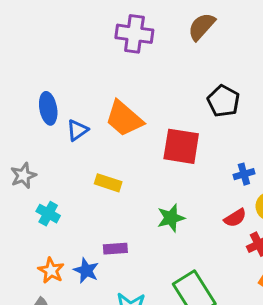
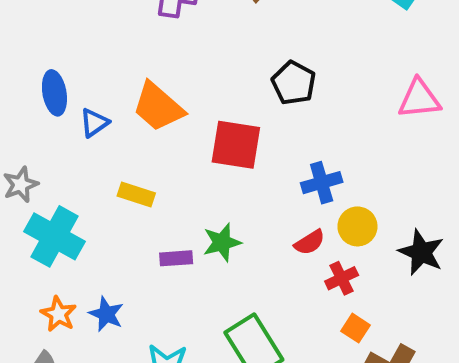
blue cross: (244, 174) -> (322, 183), size x1.4
cyan cross: (48, 214) -> (54, 236), size x1.8
purple rectangle: (115, 249) -> (176, 258), moved

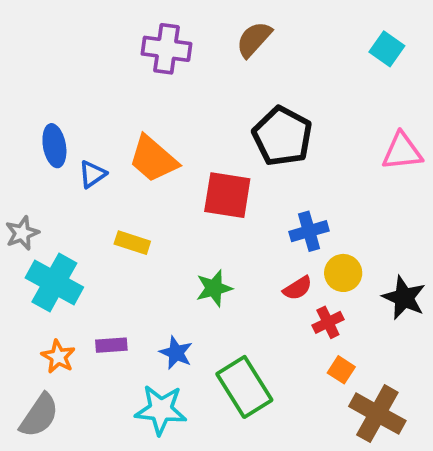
black pentagon: (294, 83) -> (282, 136), size x1.4
purple rectangle: (176, 258) -> (111, 345), moved
blue star: (106, 314) -> (176, 353), moved

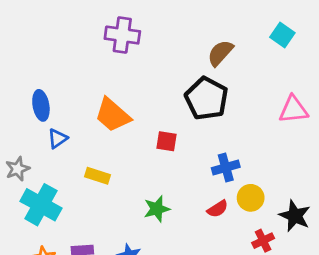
brown semicircle: (254, 39) -> (220, 53), moved
blue triangle: (92, 174) -> (57, 138), moved
red square: (227, 195) -> (166, 141), size x0.6
red cross: (328, 322) -> (263, 241), moved

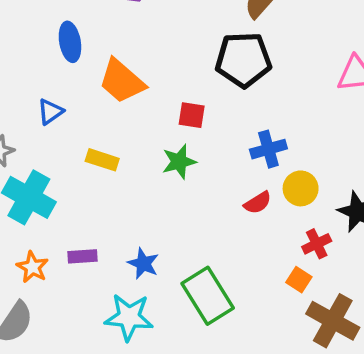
black pentagon: (206, 98) -> (243, 60), turned -30
blue ellipse: (41, 105) -> (70, 42), moved
green star: (157, 209) -> (179, 162), moved

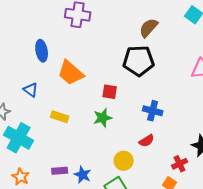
blue triangle: (50, 112) -> (31, 90), turned -49
blue cross: (268, 149) -> (153, 111), turned 30
yellow circle: (301, 188) -> (124, 161), moved
purple rectangle: (83, 256) -> (60, 171), moved

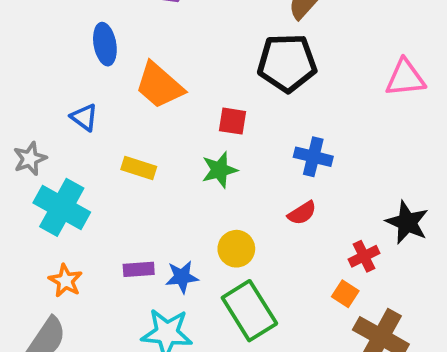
yellow circle: (124, 161) -> (236, 249), moved
blue star: (83, 175) -> (182, 277), turned -30

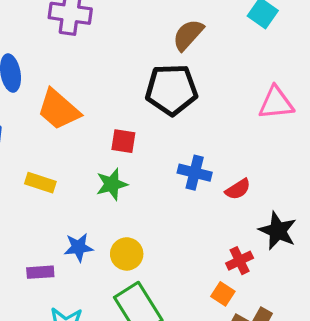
red semicircle: (302, 213) -> (238, 189), moved
blue star: (182, 277) -> (79, 247), moved

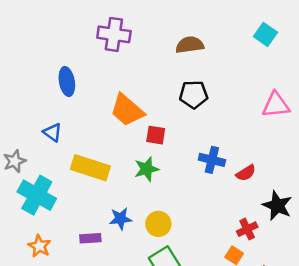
brown semicircle: (188, 35) -> (190, 45), moved, turned 40
black pentagon: (171, 90) -> (194, 95), size x0.7
orange trapezoid: (59, 110) -> (127, 110), moved
yellow rectangle: (40, 183) -> (90, 168), size x1.6

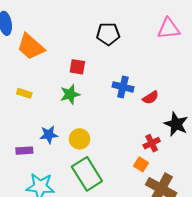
pink triangle: (276, 105) -> (169, 29), moved
orange trapezoid: (127, 110) -> (31, 47), moved
yellow rectangle: (90, 168) -> (24, 93), size x0.5

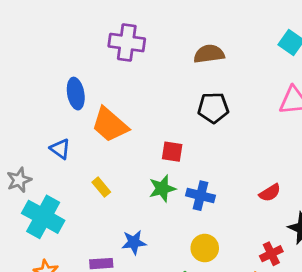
blue cross: (123, 87) -> (200, 196), moved
yellow rectangle: (24, 93) -> (101, 187), turned 32
yellow circle: (79, 139) -> (205, 248), moved

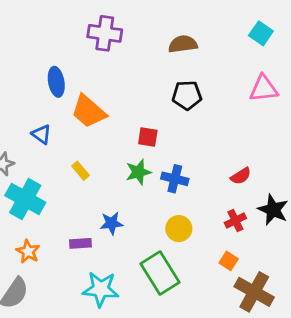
red cross: (271, 254) -> (235, 220), moved

